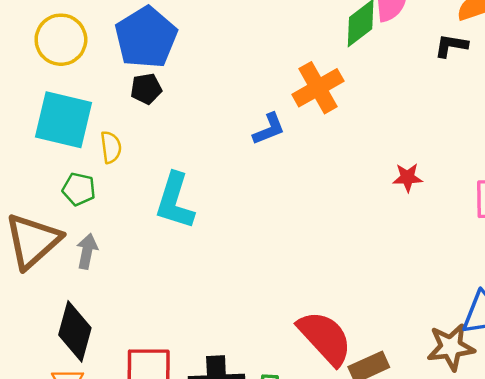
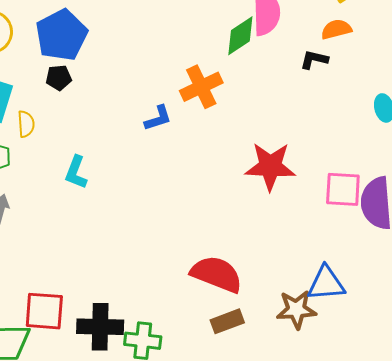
red star: (408, 178) -> (270, 166), size x2.0
cyan L-shape: (175, 201) -> (76, 172), size x0.7
red semicircle: (325, 338) -> (217, 274), moved, turned -30

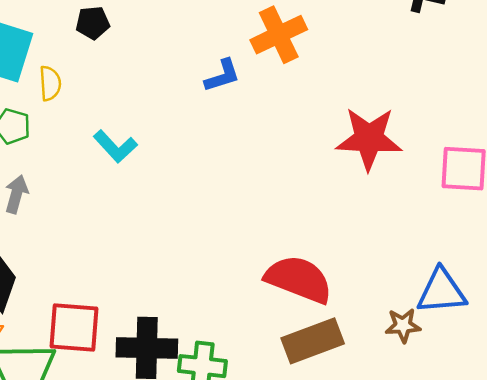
cyan L-shape: (76, 172) -> (115, 146), turned -64
brown star: (296, 309) -> (403, 325), size x0.7
brown rectangle: (227, 321) -> (313, 341), size x1.4

